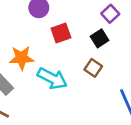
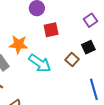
black square: (100, 38) -> (88, 47), moved

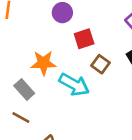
brown square: (72, 59) -> (100, 64), moved

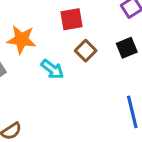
cyan arrow: (74, 85) -> (52, 69), size x0.7

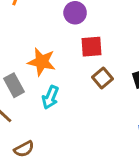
cyan arrow: (52, 69) -> (50, 97), moved, turned 70

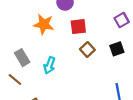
orange star: (42, 62) -> (44, 24), moved

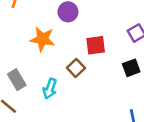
red square: (78, 27) -> (96, 45), moved
brown square: (87, 49) -> (76, 68), moved

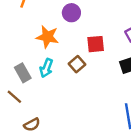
cyan arrow: (50, 89) -> (46, 68), moved

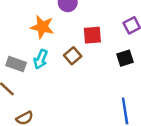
gray rectangle: (23, 73) -> (16, 64), turned -42

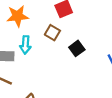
black square: (125, 58) -> (77, 48), moved

